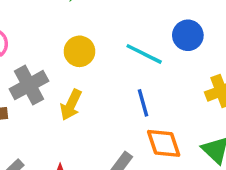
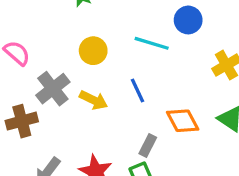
blue line: (143, 103) -> (137, 91), moved
yellow arrow: (71, 105) -> (94, 100), turned -80

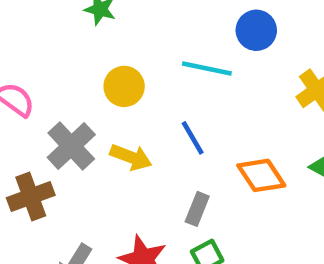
gray rectangle: (148, 146) -> (197, 209), moved

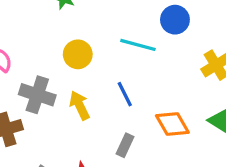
gray cross: (71, 146) -> (37, 95), turned -32
yellow arrow: (131, 157) -> (80, 105), turned -140

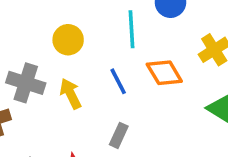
cyan line: (138, 45) -> (132, 29), turned 72
orange diamond: (172, 124) -> (164, 73), moved

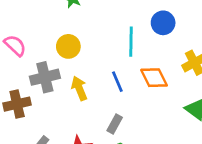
yellow circle: (68, 40) -> (68, 46), moved
gray cross: (26, 83) -> (45, 77), turned -36

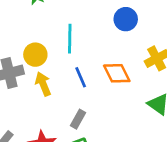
cyan line: (131, 42) -> (70, 39), moved
yellow circle: (68, 46) -> (35, 55), moved

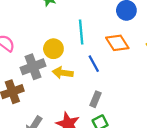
orange diamond: (117, 73) -> (117, 43), moved
yellow arrow: (43, 84) -> (63, 73), turned -54

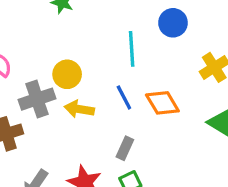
cyan line: (81, 32) -> (132, 49), moved
orange diamond: (117, 43) -> (162, 103), moved

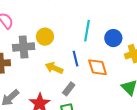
blue circle: (173, 23) -> (113, 38), moved
yellow arrow: (79, 109) -> (54, 68), moved

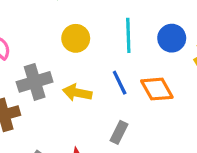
yellow circle: (45, 37) -> (76, 38), moved
yellow arrow: (54, 68) -> (77, 93), moved

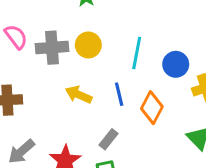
gray cross: (35, 82) -> (52, 48), moved
orange diamond: (157, 89) -> (152, 108), turned 44

